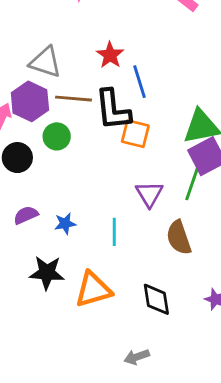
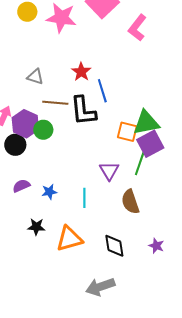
gray triangle: (45, 62) -> (35, 77), size x0.7
purple hexagon: (30, 101) -> (25, 124), moved
orange square: (135, 134) -> (127, 132), moved
black star: (47, 273) -> (36, 227), size x0.7
gray arrow: (137, 357) -> (100, 287), size x1.6

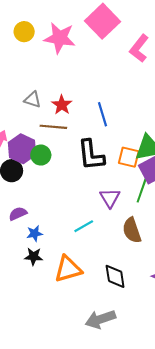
red star: (81, 72) -> (62, 105), moved
black L-shape: (83, 111) -> (91, 155), moved
blue star: (49, 192) -> (35, 233), moved
cyan line: (84, 198) -> (84, 226), turned 60

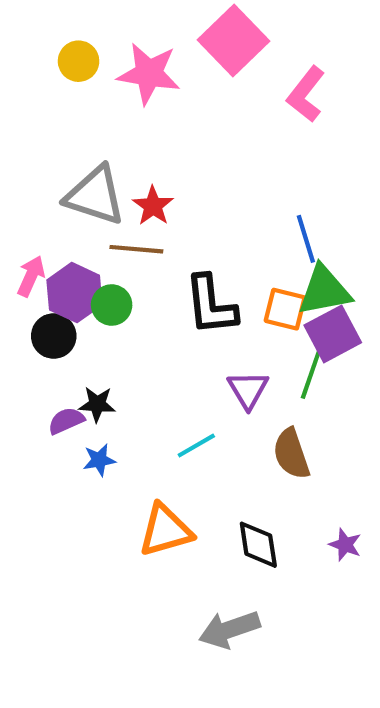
gray triangle: (32, 100) -> (95, 195), size x1.8
blue line: (103, 114) -> (306, 239), moved
black star: (34, 256) -> (97, 404), moved

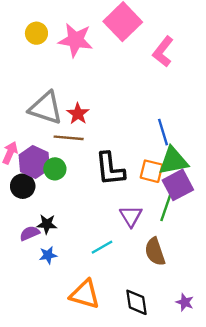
orange triangle: (165, 530) -> (85, 294), turned 32

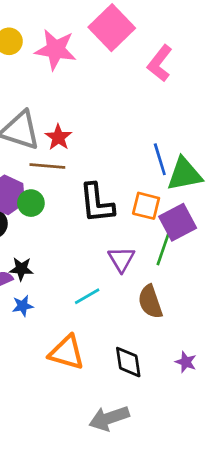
green triangle: (173, 161) -> (184, 174), moved

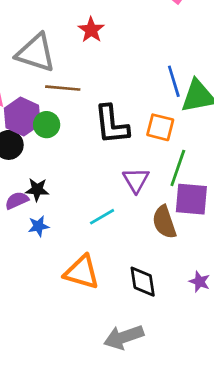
red star: (58, 137) -> (91, 30), moved
purple square: (178, 222) -> (191, 199), moved, turned 33

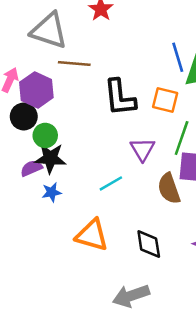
green circle: (47, 125) -> (45, 135), moved
black star: (37, 190) -> (50, 158), size x1.4

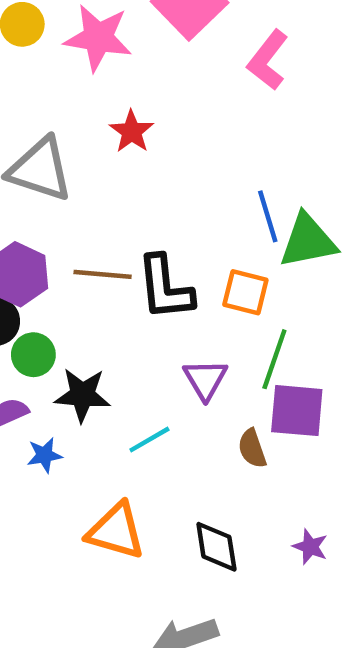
brown line: (74, 63) -> (103, 274), moved
black star: (50, 158) -> (82, 395), moved
brown semicircle: (169, 188) -> (252, 448), size x0.7

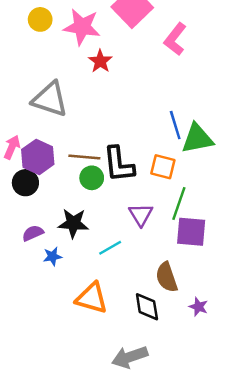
red star: (132, 131) -> (100, 61), moved
green circle: (33, 355) -> (92, 178), moved
brown semicircle: (252, 448) -> (167, 277), moved, size x1.4

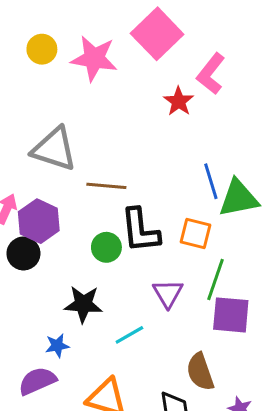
red star: (100, 61) -> (179, 101), moved
brown line: (84, 157) -> (106, 186), moved
purple semicircle: (33, 233) -> (37, 381), moved, size x1.4

